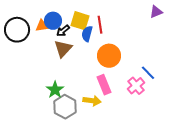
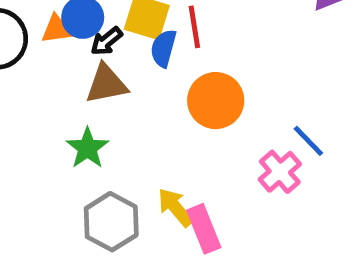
brown triangle: (63, 49) -> (106, 84), turned 36
pink rectangle: (104, 85) -> (204, 229), moved
green star: (55, 90) -> (87, 148), moved
yellow arrow: (92, 101) -> (175, 207), turned -138

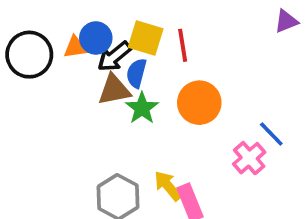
black arrow: (106, 41) -> (114, 56), size x1.4
blue semicircle: (163, 48) -> (136, 73), moved
green star: (87, 148) -> (142, 108), moved

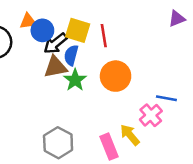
orange triangle: (75, 47) -> (28, 21), moved
blue line: (271, 134) -> (166, 98), turned -36
yellow arrow: (168, 186) -> (130, 135), moved

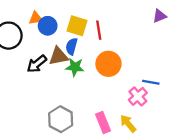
black arrow: (55, 43) -> (37, 64), moved
green star: (75, 80) -> (75, 67), turned -30
yellow arrow: (130, 135) -> (128, 124), moved

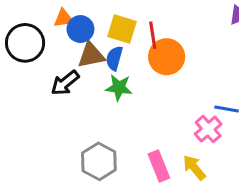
brown triangle: (59, 56) -> (91, 55), moved
orange circle: (108, 64) -> (167, 57), moved

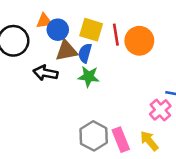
orange circle: (167, 57) -> (139, 41), moved
black arrow: (65, 83) -> (45, 73), turned 50
gray hexagon: (99, 161) -> (94, 136), moved

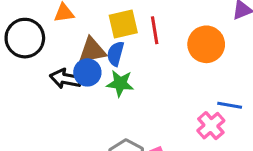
blue circle: (58, 30) -> (87, 72), moved
yellow square: (91, 30) -> (123, 24), turned -30
orange circle: (139, 41) -> (206, 44), moved

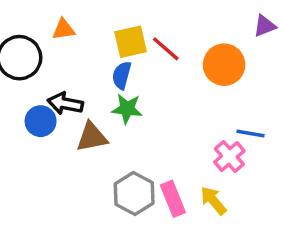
red line: (155, 30) -> (166, 49), turned -40
brown triangle: (92, 51) -> (92, 137), moved
blue circle: (87, 72) -> (41, 121), moved

